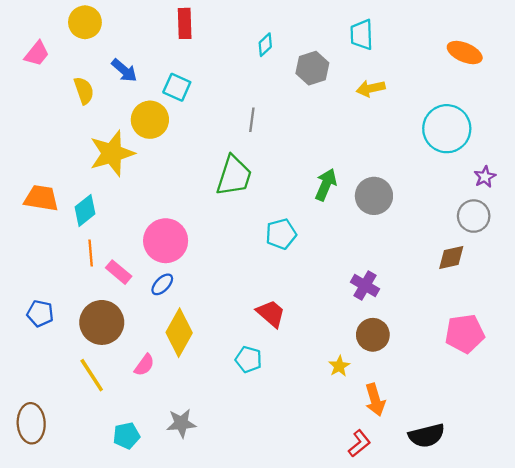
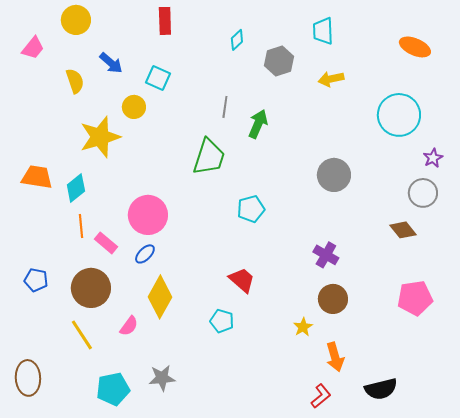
yellow circle: (150, 120) -> (134, 107), size x0.7
green arrow: (326, 185) -> (258, 124), moved
brown diamond: (451, 257) -> (403, 230), turned 64
cyan pentagon: (126, 436) -> (113, 389), size x1.4

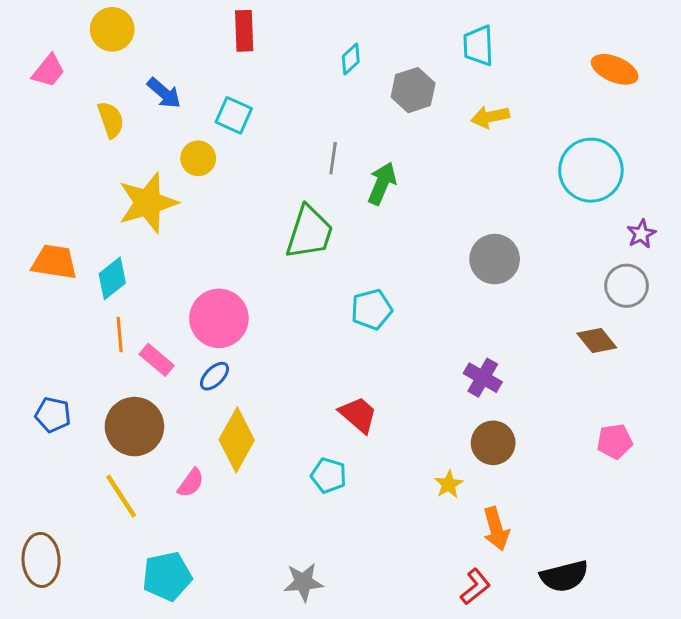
pink pentagon: (415, 298) -> (615, 441), size x0.7
gray star: (162, 378) -> (303, 582), moved

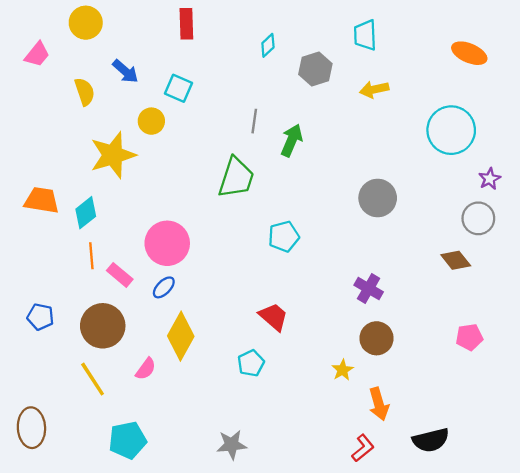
cyan pentagon: (329, 475) -> (251, 363), turned 30

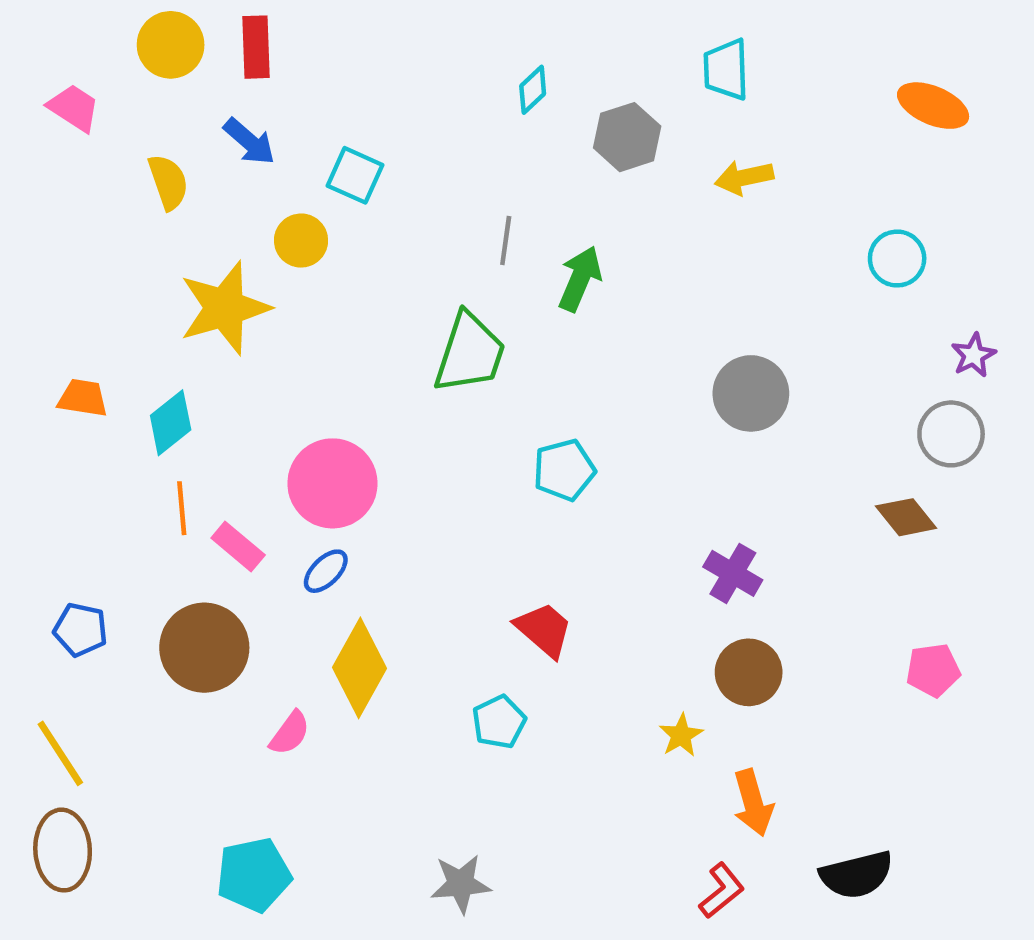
red rectangle: (186, 24) -> (256, 47), moved
pink trapezoid: (37, 54) -> (74, 108), turned -96
cyan circle: (451, 130) -> (897, 259), size x0.6
orange trapezoid: (42, 200) -> (83, 398), size x0.7
yellow line: (93, 379) -> (60, 753), moved

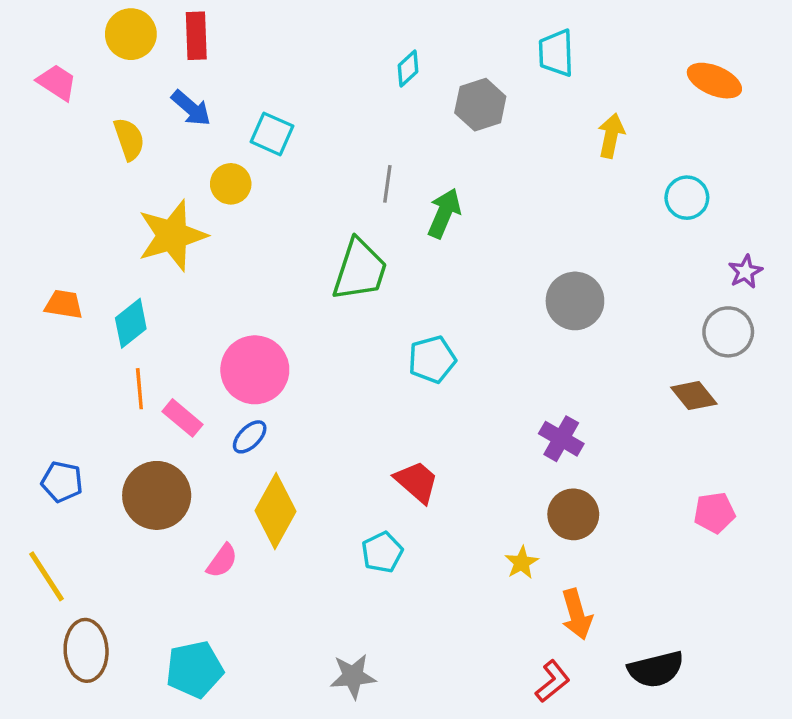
yellow arrow: (744, 178) -> (611, 136), moved, turned 114
brown ellipse: (63, 850) -> (86, 650), moved

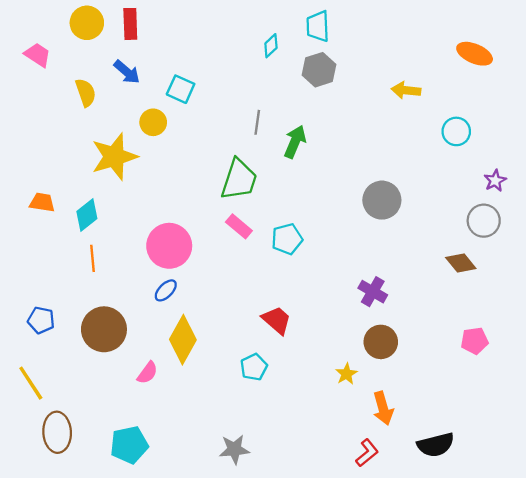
cyan trapezoid: (556, 53) -> (318, 26), moved
yellow arrow: (611, 136) -> (406, 90), turned -96
pink rectangle: (182, 418) -> (239, 226), moved

